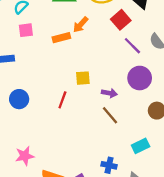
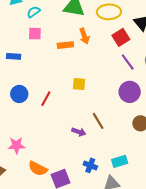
orange arrow: (81, 25) -> (84, 36), turned -70
purple arrow: (109, 93) -> (79, 132), moved
red line: (62, 100) -> (46, 99), moved
cyan rectangle: (141, 146) -> (120, 161), moved

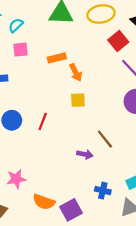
orange arrow: (84, 36) -> (76, 73), moved

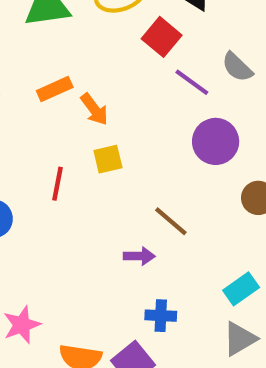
red line: (43, 122) -> (58, 184), moved
blue cross: (103, 191) -> (161, 316), moved

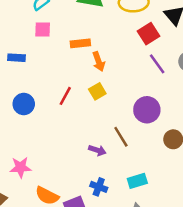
purple circle: (216, 141) -> (147, 110), moved
yellow square: (108, 159) -> (97, 91), turned -35
cyan rectangle: (241, 289) -> (137, 181), moved

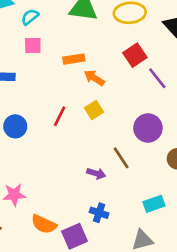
red square: (148, 34) -> (135, 55), moved
orange arrow: (99, 62) -> (94, 78), turned 144
cyan rectangle: (137, 181) -> (154, 204), moved

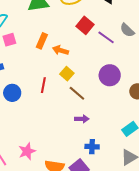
orange rectangle: (74, 59) -> (42, 41), turned -42
blue circle: (15, 126) -> (12, 93), moved
brown line: (121, 158) -> (77, 93), moved

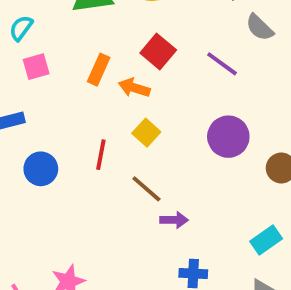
red square: (85, 25) -> (158, 51), moved
gray semicircle: (127, 30) -> (260, 27), moved
brown line: (77, 93) -> (146, 189), moved

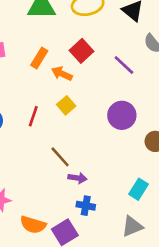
brown line: (146, 189) -> (60, 157), moved
purple arrow: (174, 220) -> (78, 178), moved
cyan rectangle: (266, 240) -> (138, 189), turned -30

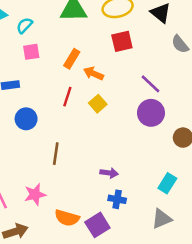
red square: (81, 51) -> (122, 41), moved, turned 30
purple line: (124, 65) -> (150, 84), moved
red line: (33, 116) -> (67, 97), moved
brown line: (60, 157) -> (56, 154), moved, turned 50

